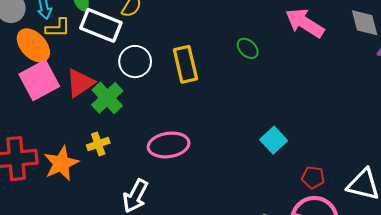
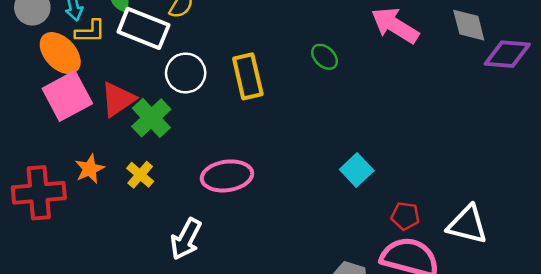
yellow cross: (98, 144) -> (140, 175), turned -30
orange star: (61, 163) -> (90, 169), moved, size x0.7

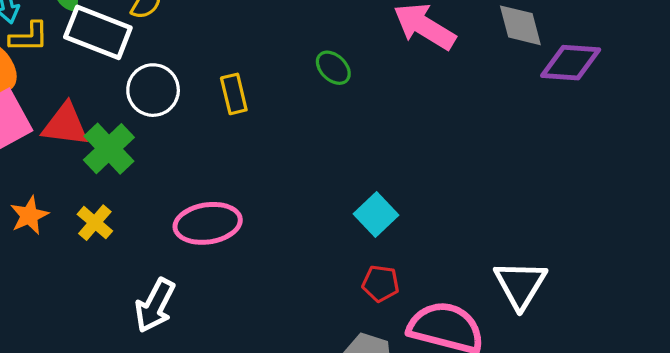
yellow rectangle: (248, 76) -> (234, 94), size x0.7
red triangle: (118, 99) -> (65, 125), turned 42
red pentagon: (405, 216) -> (381, 283), moved
white triangle: (467, 225) -> (520, 284), turned 48

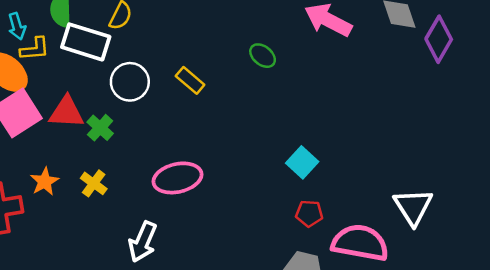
purple diamond: (571, 63) -> (439, 39), turned -60
yellow rectangle: (234, 94) -> (190, 80), turned -32
green cross: (109, 149) -> (100, 128), size x0.7

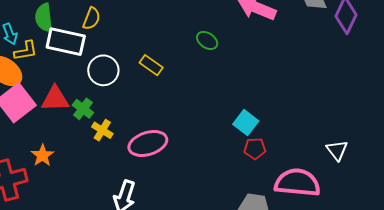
yellow cross: (94, 183) -> (102, 130), moved
white triangle: (413, 207) -> (337, 150), size x0.7
red pentagon: (309, 213) -> (255, 149), moved

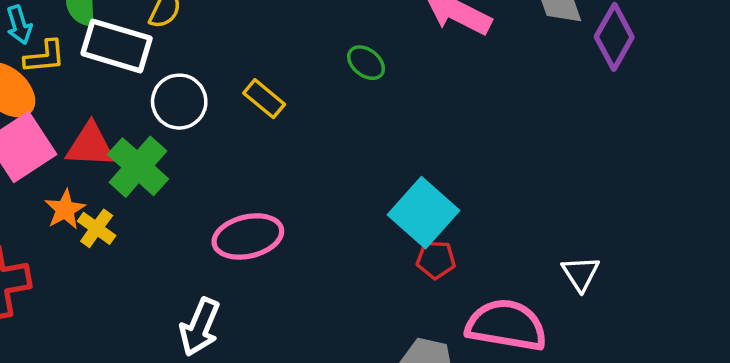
green cross: (83, 109) -> (138, 167), size x1.6
cyan square: (246, 123) -> (423, 213), size x1.5
yellow cross: (102, 130) -> (97, 228), moved
orange star: (42, 155) -> (65, 209), moved

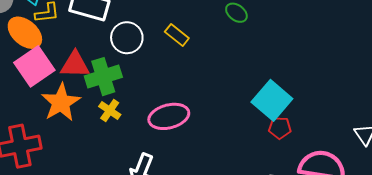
green cross: (138, 167) -> (103, 77), turned 32
orange star: (65, 209) -> (61, 103), size x1.6
yellow cross: (97, 228) -> (110, 110), moved

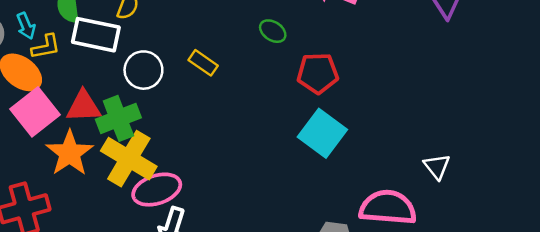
yellow cross: (110, 110) -> (129, 159), size x2.0
pink ellipse: (169, 116) -> (157, 190), moved
red pentagon: (280, 128) -> (318, 73), moved, size x1.5

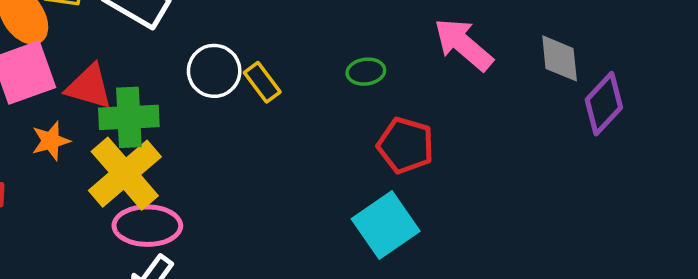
green ellipse: (273, 31) -> (366, 72), turned -60
white circle: (143, 70) -> (214, 71), moved
orange star: (70, 153) -> (51, 141), size x0.6

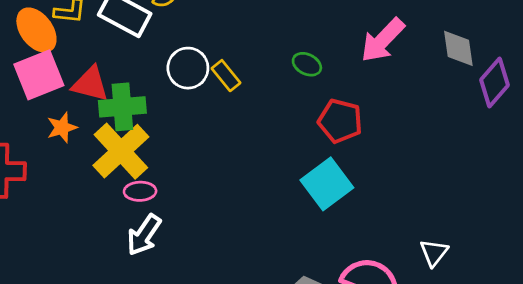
pink arrow: (464, 44) -> (383, 40), turned -84
green ellipse: (366, 72) -> (307, 64), turned 36
pink ellipse: (147, 226) -> (140, 191), size x0.6

